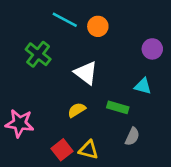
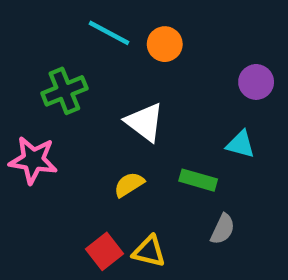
green cross: (38, 54) -> (64, 91), turned 30
pink star: (20, 123) -> (33, 160), moved

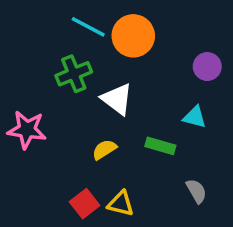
orange circle: (165, 44) -> (133, 36), size x1.5
green cross: (64, 91) -> (74, 74), moved
gray semicircle: (223, 229) -> (196, 191), moved, turned -55

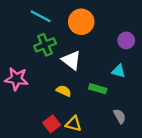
cyan line: (88, 27) -> (41, 16), moved
yellow semicircle: (104, 150) -> (64, 91), turned 56

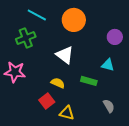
green cross: (45, 45) -> (26, 38), moved
red square: (52, 124) -> (47, 101), moved

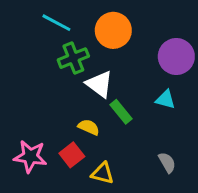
purple circle: (115, 37) -> (176, 56), size x1.5
green cross: (26, 38) -> (73, 58), moved
pink star: (15, 72) -> (30, 156), moved
green rectangle: (89, 81) -> (121, 112), moved, turned 35

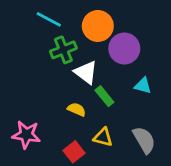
purple circle: (176, 56) -> (124, 49), moved
red square: (72, 155) -> (74, 152), moved
gray semicircle: (167, 163) -> (144, 140), size x1.5
yellow triangle: (103, 173) -> (103, 137), moved

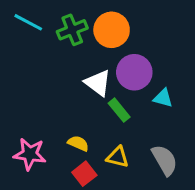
cyan line: (49, 19) -> (28, 22), moved
purple circle: (124, 49) -> (134, 72), moved
green cross: (63, 50) -> (72, 30), moved
yellow semicircle: (77, 109) -> (78, 143), moved

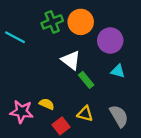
cyan line: (28, 22) -> (15, 37), moved
purple circle: (134, 72) -> (110, 40), moved
yellow semicircle: (78, 143) -> (47, 104), moved

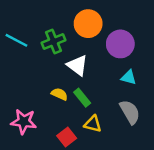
green cross: (52, 22) -> (53, 42), moved
green rectangle: (86, 80) -> (82, 98), moved
yellow semicircle: (47, 104) -> (59, 94), moved
gray semicircle: (119, 116) -> (130, 112), moved

